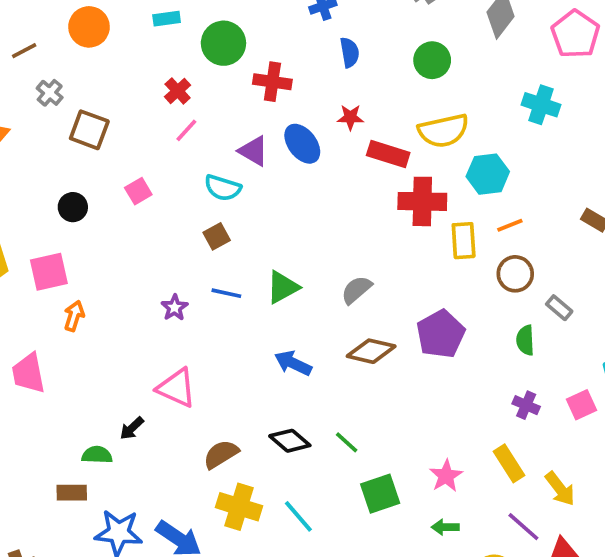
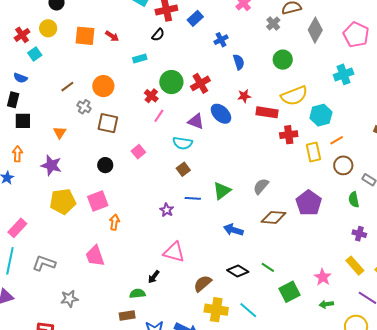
orange circle: (89, 27) -> (103, 86), moved
green circle: (223, 43) -> (171, 82), moved
red cross: (272, 82) -> (200, 83), turned -30
cyan cross: (541, 105) -> (344, 74), turned -30
red cross: (422, 201) -> (289, 135), size x0.7

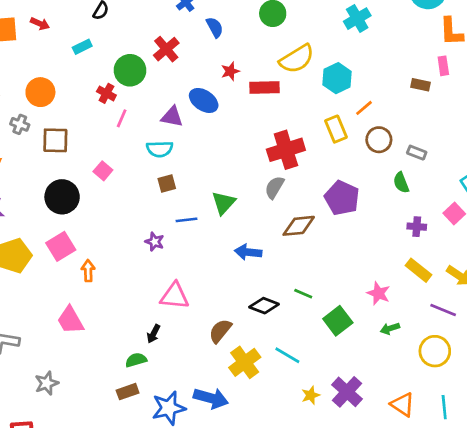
red cross: (200, 83) -> (166, 49), moved
red cross: (289, 135) -> (286, 150), moved, size x1.5
black circle: (105, 165) -> (62, 197), size x1.6
brown square: (183, 169) -> (167, 183), turned 32
yellow cross: (216, 310) -> (245, 362), turned -35

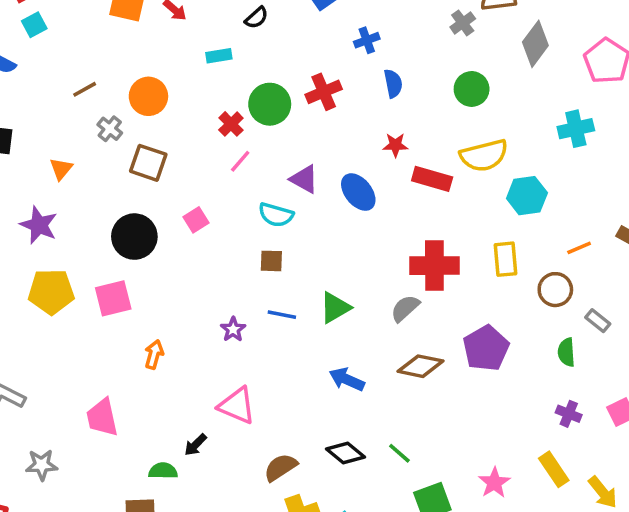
blue ellipse: (204, 100) -> (358, 192), moved
orange line: (364, 108) -> (579, 248), moved
orange arrow: (88, 271) -> (154, 354), moved
pink trapezoid: (70, 320) -> (102, 417), moved

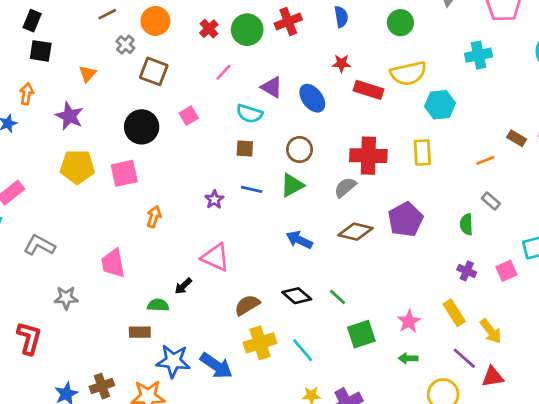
red cross: (231, 124) -> (209, 29), moved
orange line: (579, 248) -> (485, 160), moved
brown circle: (555, 290) -> (299, 149), moved

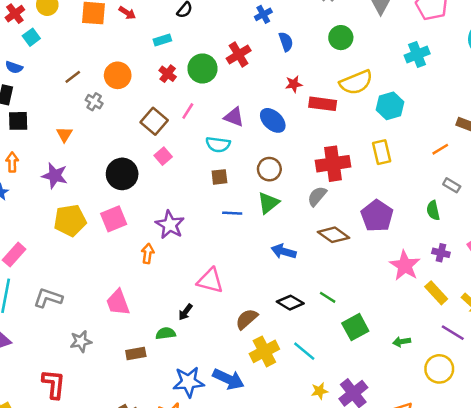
brown square: (154, 71) -> (154, 121), moved, turned 30
purple star: (214, 199) -> (170, 225), moved, size x1.6
brown diamond: (356, 232) -> (333, 235), turned 32
pink star: (409, 321) -> (405, 266), moved, size x1.4
brown rectangle: (140, 332) -> (136, 354), moved

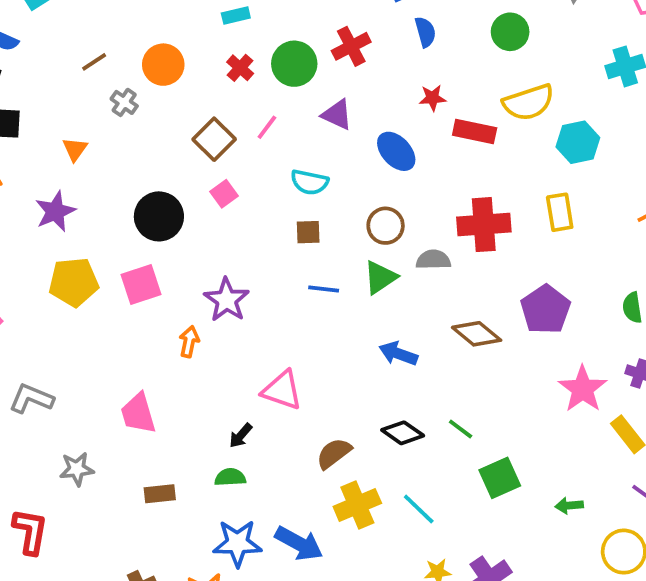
purple triangle: (234, 117) -> (337, 115), moved
purple star: (55, 176) -> (55, 211), turned 30
gray semicircle: (317, 196) -> (433, 260), moved, turned 45
green semicircle: (166, 333) -> (230, 477), moved

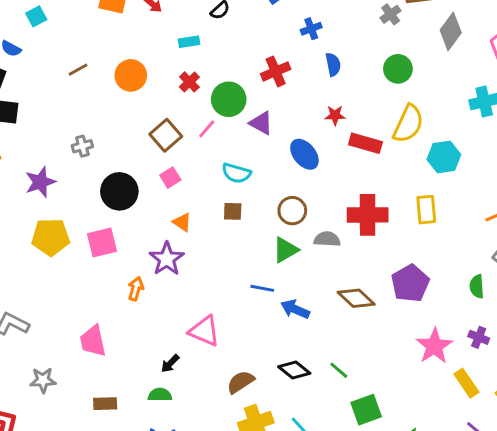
green circle: (294, 64) -> (229, 99), moved
gray cross: (124, 102) -> (82, 146), moved, turned 36
yellow semicircle: (529, 102) -> (408, 124), turned -51
orange triangle: (75, 149) -> (182, 222), moved, turned -36
blue line: (324, 289) -> (262, 288), moved

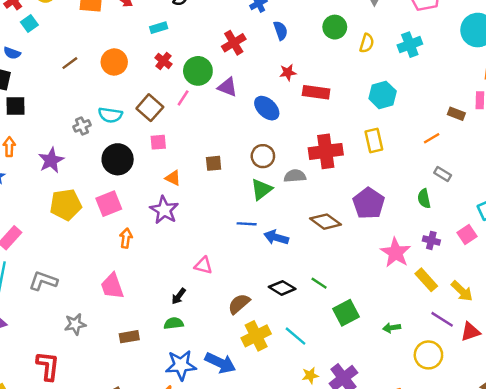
yellow semicircle: (408, 124) -> (367, 43), moved, size x0.6
cyan semicircle: (236, 173) -> (110, 115), moved
pink square: (170, 178) -> (158, 142), turned 35
orange arrow: (136, 289) -> (126, 238), moved
pink triangle: (204, 331) -> (203, 266), size x0.7

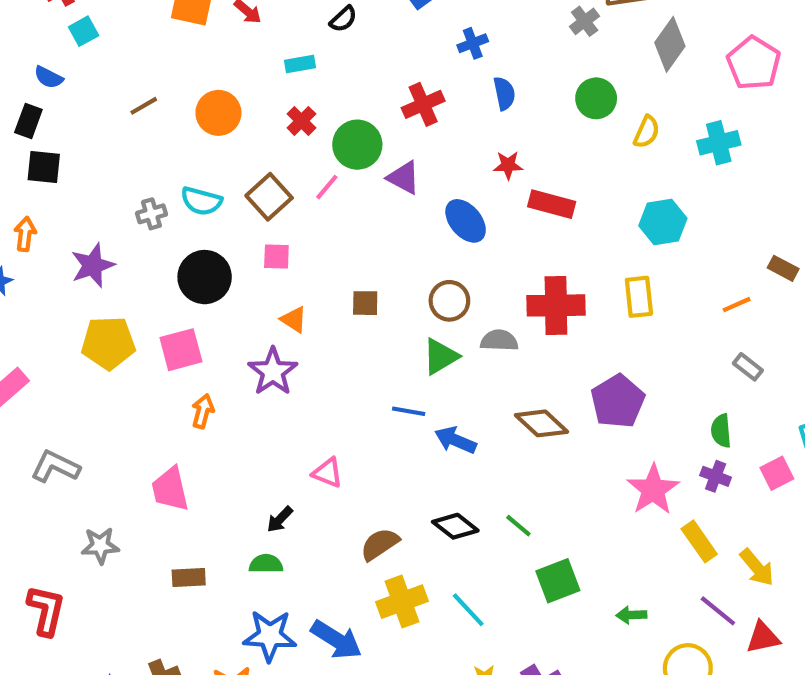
green semicircle: (424, 199) -> (721, 431), moved

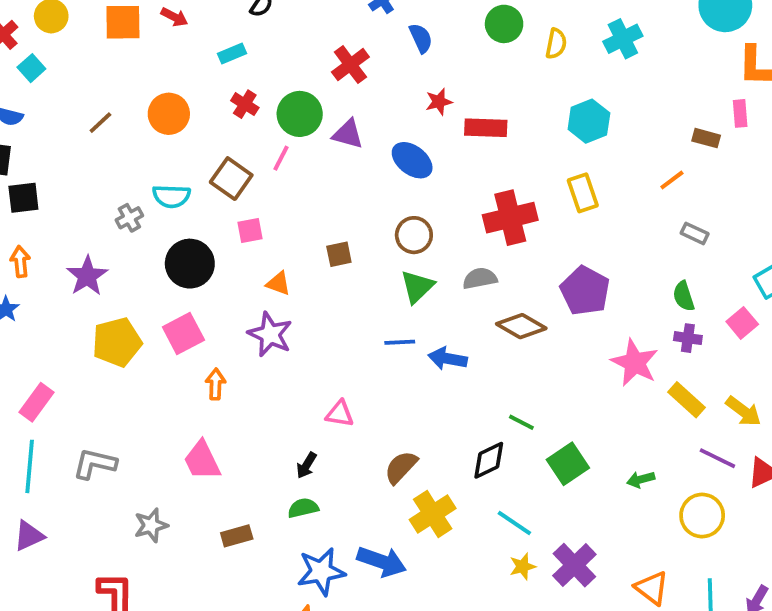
gray semicircle: (499, 341) -> (480, 278), moved
black diamond: (455, 526) -> (489, 460), moved, turned -51
cyan line: (468, 610) -> (514, 523), moved

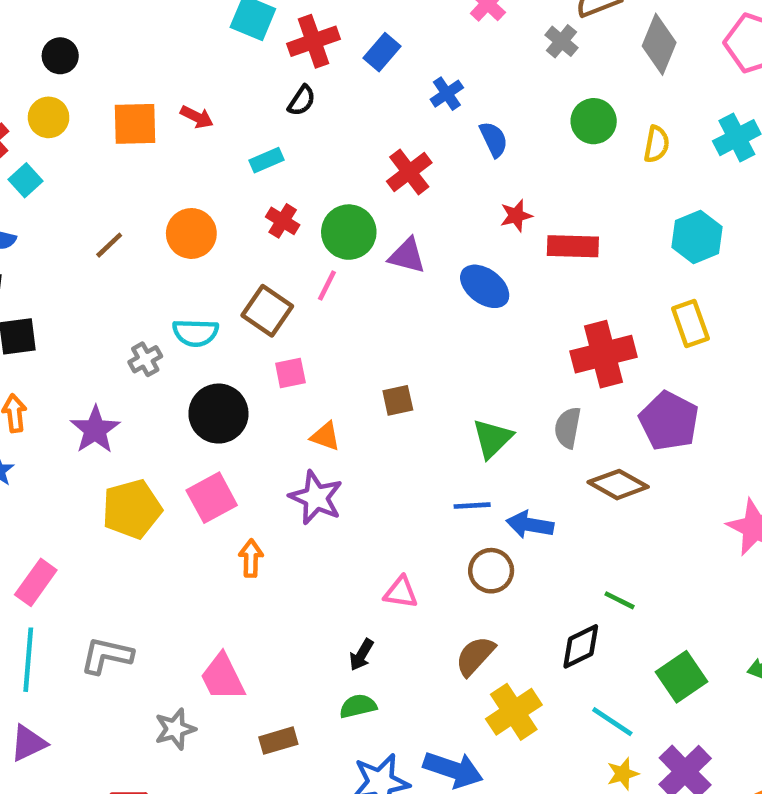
brown circle: (414, 235) -> (491, 571), moved
gray semicircle: (480, 278) -> (568, 428), turned -68
purple pentagon: (585, 291) -> (669, 421), moved
pink trapezoid: (202, 460) -> (223, 677), moved
green square: (568, 464) -> (681, 677), moved

